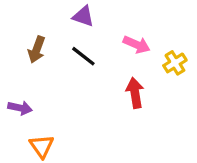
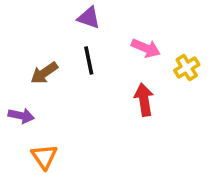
brown arrow: (37, 50) -> (44, 73), moved, turned 35
black line: (83, 56) -> (89, 60), turned 40

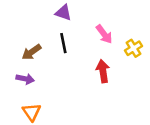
pink arrow: (146, 48) -> (104, 34), turned 30
purple arrow: (21, 116) -> (25, 79), moved

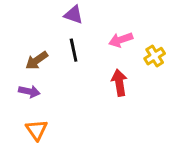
pink arrow: (104, 34) -> (121, 40), turned 108

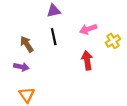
purple triangle: (74, 15) -> (54, 11), turned -32
brown arrow: (37, 60) -> (27, 44), turned 91

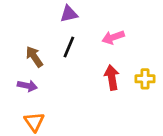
black line: (54, 37) -> (69, 47), turned 35
yellow cross: (113, 41) -> (145, 79), moved, turned 32

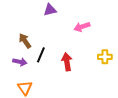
black line: (69, 47) -> (41, 55), moved
red arrow: (112, 77) -> (67, 62), moved

